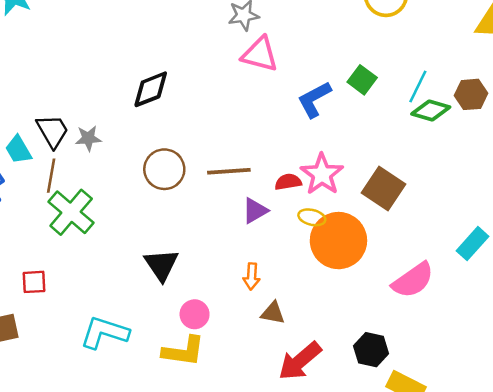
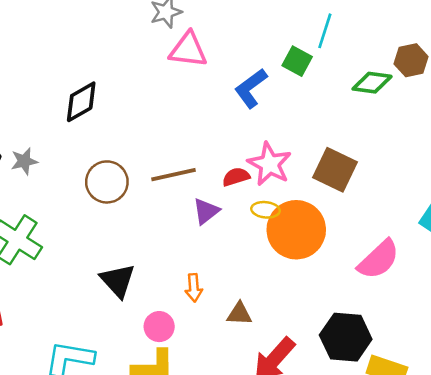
cyan line: (418, 87) -> (325, 31), moved
orange arrow: (252, 276) -> (194, 288), moved
black hexagon: (371, 350) -> (346, 337), size x1.4

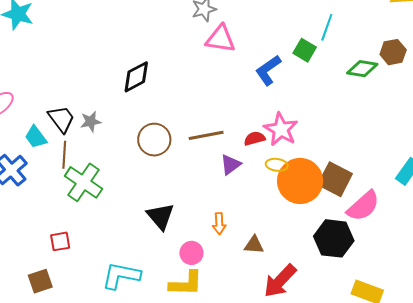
brown square: (335, 170) -> (335, 179), moved
black hexagon: (346, 337) -> (334, 238), moved

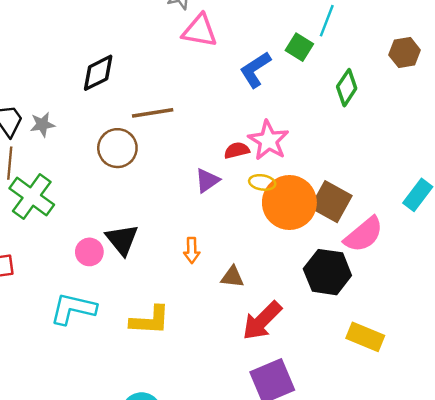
green diamond: (362, 69) -> (347, 88), moved, turned -68
brown line: (206, 135) -> (153, 113), moved
pink circle: (191, 253) -> (89, 252), moved

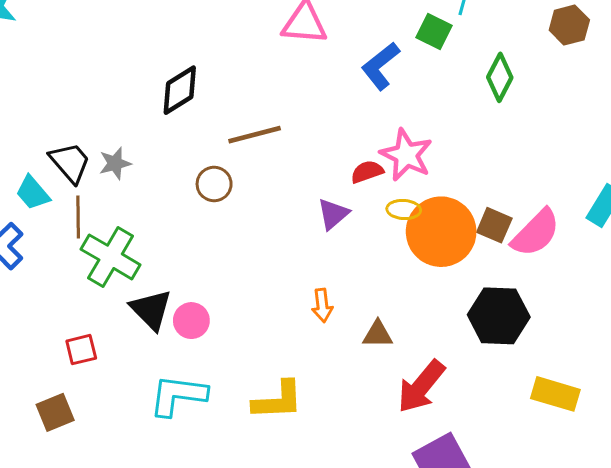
brown circle: (117, 148) -> (214, 184), size x0.7
brown square: (331, 202) -> (494, 225), size x0.7
pink semicircle: (364, 234) -> (536, 233), moved
black triangle: (122, 240) -> (151, 310), moved

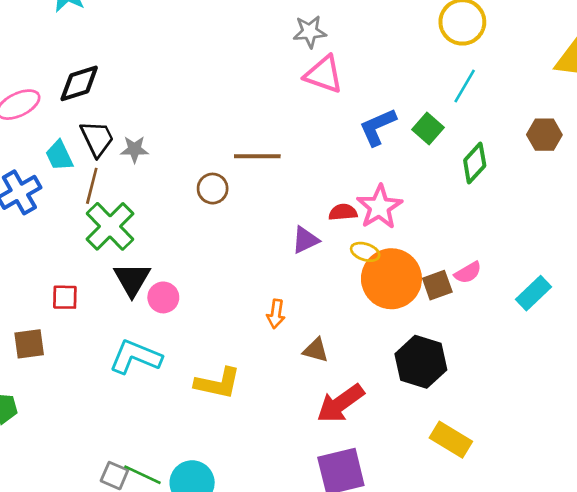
green square: (434, 32) -> (428, 129), moved
black diamond: (180, 90) -> (79, 83), moved
brown square: (494, 225) -> (437, 285), turned 32
pink semicircle: (536, 233) -> (468, 273), moved, size x0.6

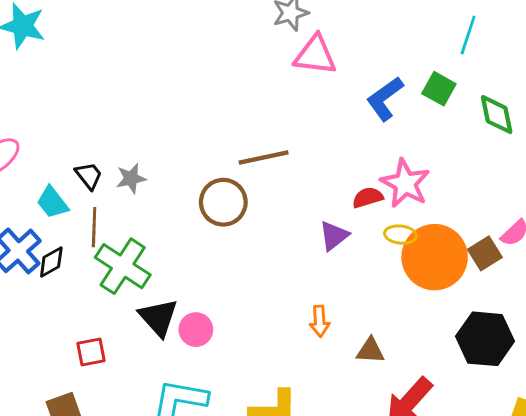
black diamond: (79, 83) -> (51, 262), moved, size x0.7
black trapezoid: (97, 139) -> (89, 176), size x0.7
green diamond: (475, 163) -> (497, 115), turned -42
brown circle: (213, 189) -> (223, 202), size x1.4

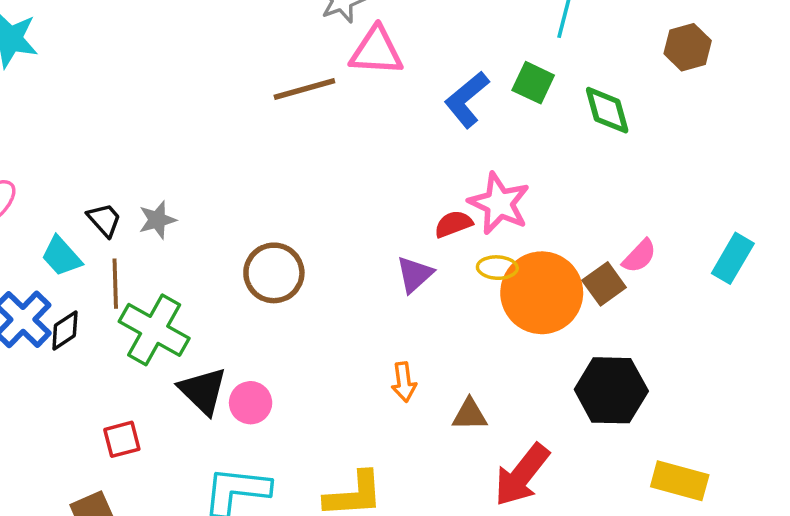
brown line: (264, 157) -> (304, 89), moved
brown circle: (223, 202) -> (274, 273), moved

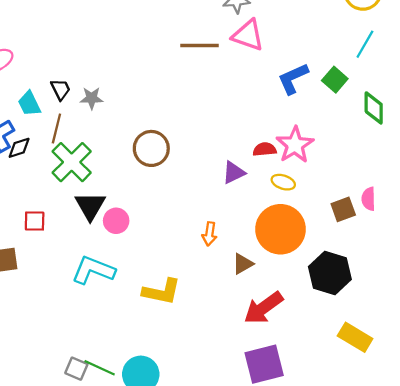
pink semicircle: (639, 256) -> (369, 199), turned 120
orange circle: (542, 293) -> (280, 229), moved
brown triangle: (470, 415) -> (243, 264), turned -45

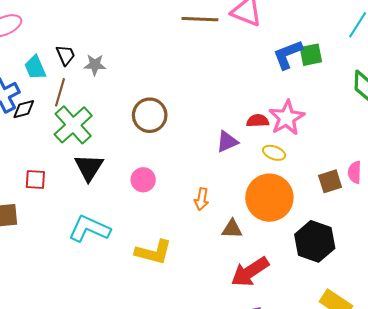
green square: (335, 80) -> (311, 55), moved, turned 35
pink circle: (116, 221) -> (143, 180), moved
brown triangle: (243, 264) -> (232, 229), turned 30

